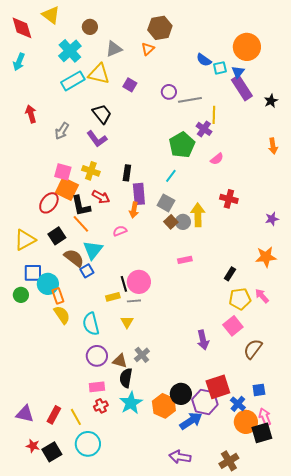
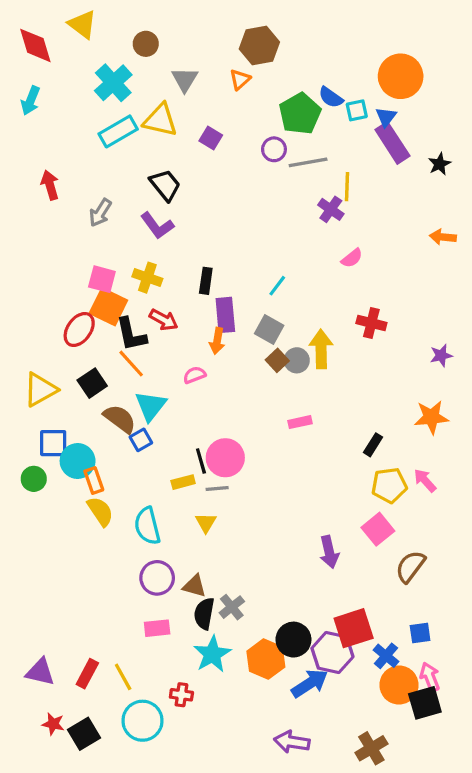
gray triangle: (114, 49) -> (185, 80), turned -36
green pentagon: (182, 145) -> (300, 114), moved
orange arrow: (273, 146) -> (443, 237), turned 105
gray cross: (142, 355) -> (232, 607), moved
red cross: (101, 406) -> (181, 695), moved, turned 32

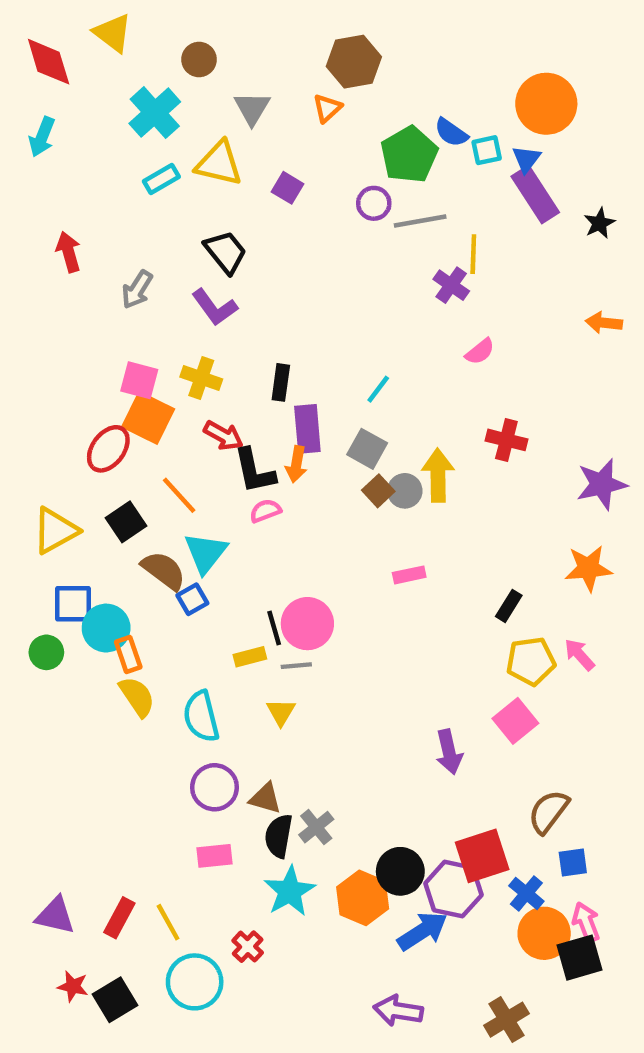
cyan rectangle: (118, 131) -> (161, 179), size x0.7
black L-shape: (131, 334) -> (254, 471), moved
purple star: (441, 355) -> (602, 484), size x1.6
brown semicircle: (410, 567) -> (549, 812), moved
red cross: (181, 695) -> (248, 947), turned 35

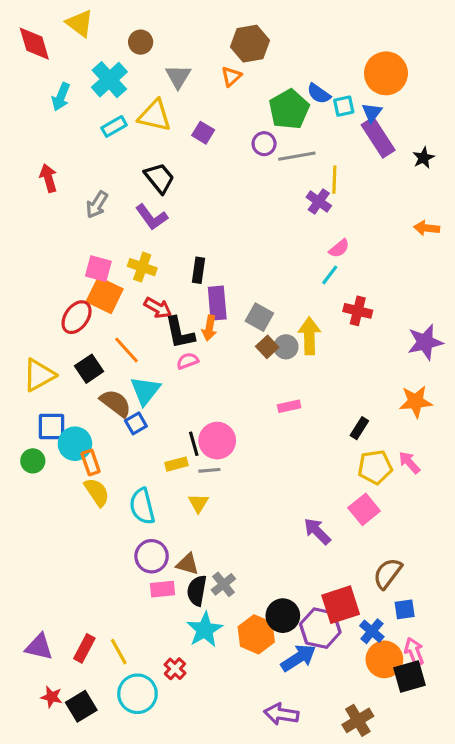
cyan arrow: (42, 137) -> (61, 97), moved
cyan line: (378, 389) -> (330, 275), moved
purple arrow: (449, 752) -> (317, 531), turned 148
pink rectangle: (214, 856) -> (162, 589), moved

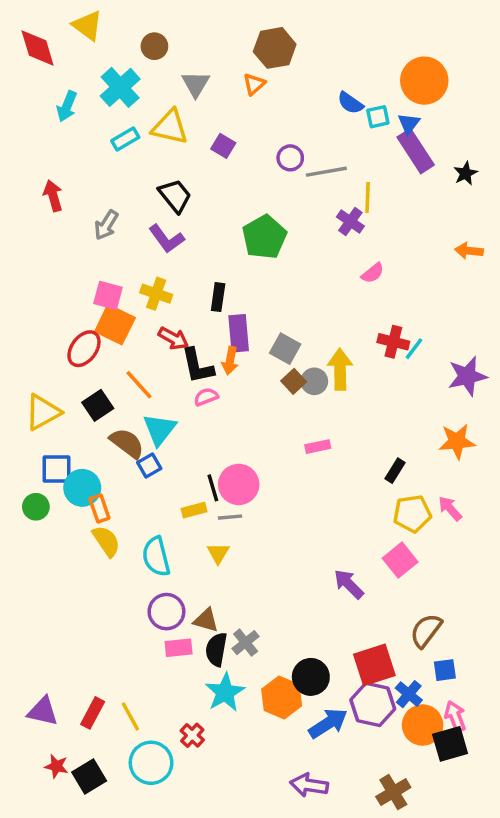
green pentagon: (289, 109) -> (264, 237), moved
cyan line: (330, 275) -> (414, 349), moved
purple hexagon: (320, 628) -> (373, 704), moved

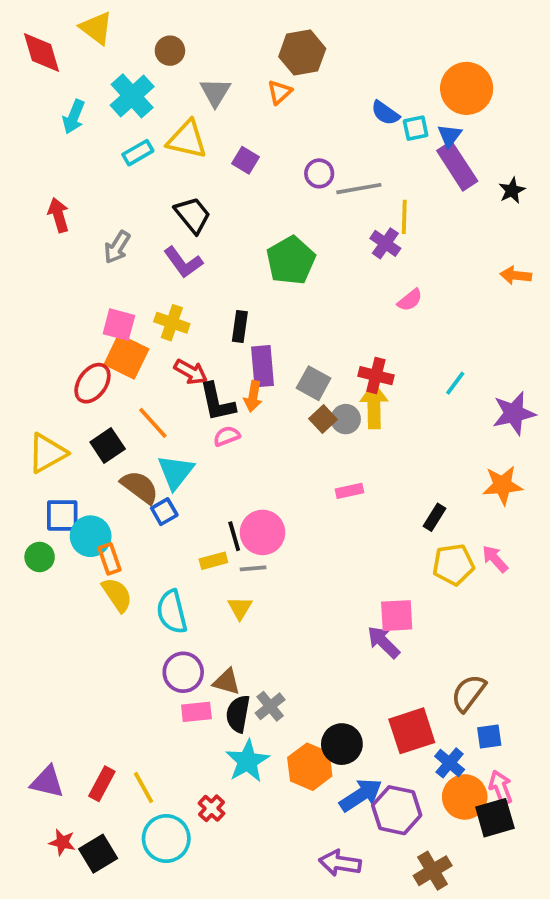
red cross: (393, 342) -> (376, 376), moved
pink square: (400, 560) -> (397, 616), moved, turned 36
purple hexagon: (373, 704) -> (397, 810), moved

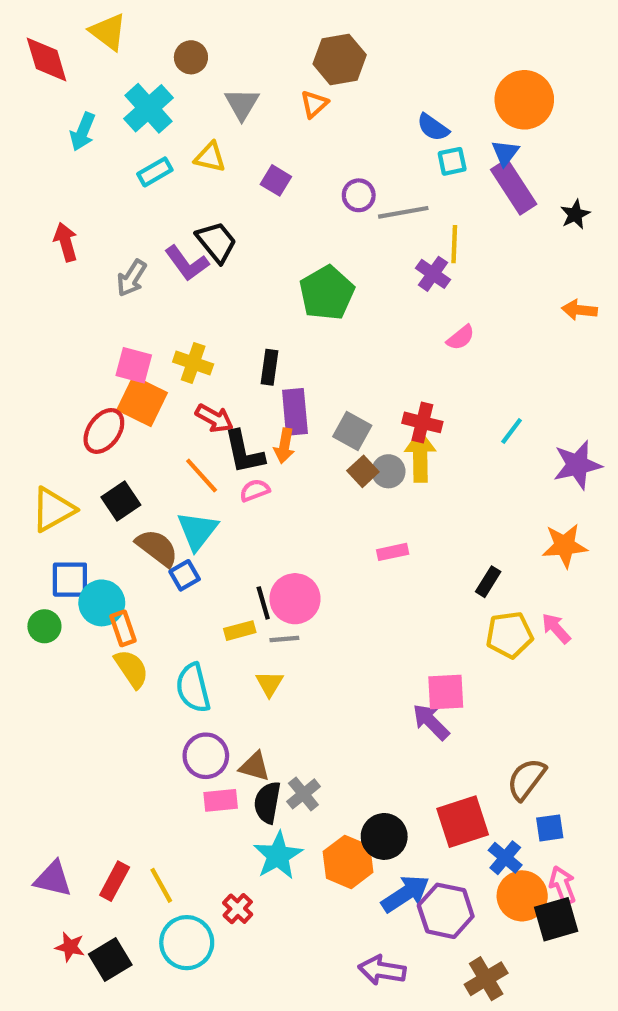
cyan square: (416, 128) -> (452, 161), moved
yellow triangle: (187, 139) -> (210, 157), size x0.7
purple L-shape: (183, 262) -> (187, 263), moved
orange line: (153, 423) -> (202, 476), moved

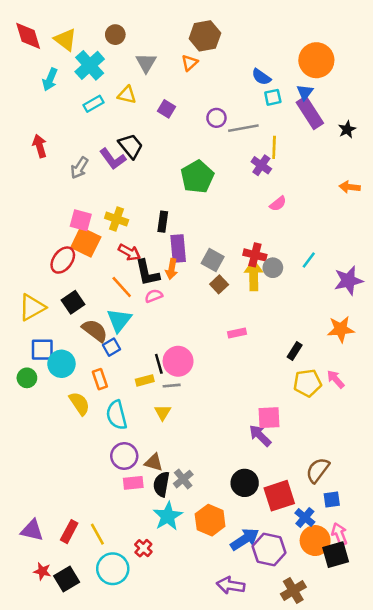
yellow triangle: (108, 32) -> (65, 40), moved
gray circle: (388, 471) -> (273, 268), moved
orange rectangle: (123, 628) -> (100, 379), moved
black circle: (384, 836) -> (245, 483), moved

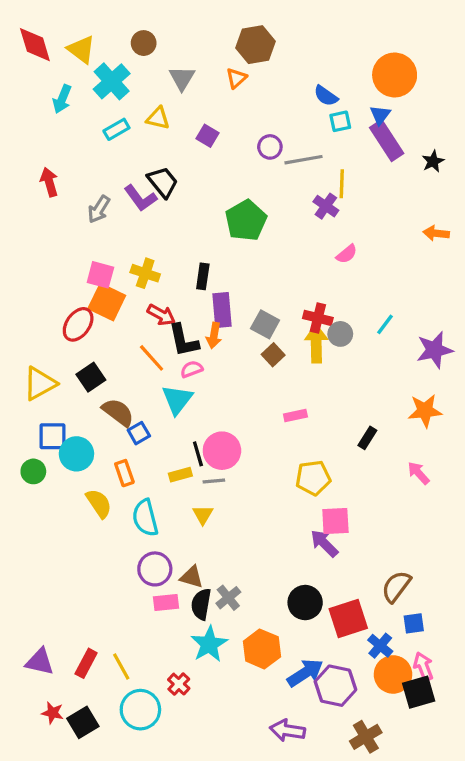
cyan triangle: (119, 320) -> (177, 400), moved
yellow pentagon: (307, 383) -> (313, 478), moved

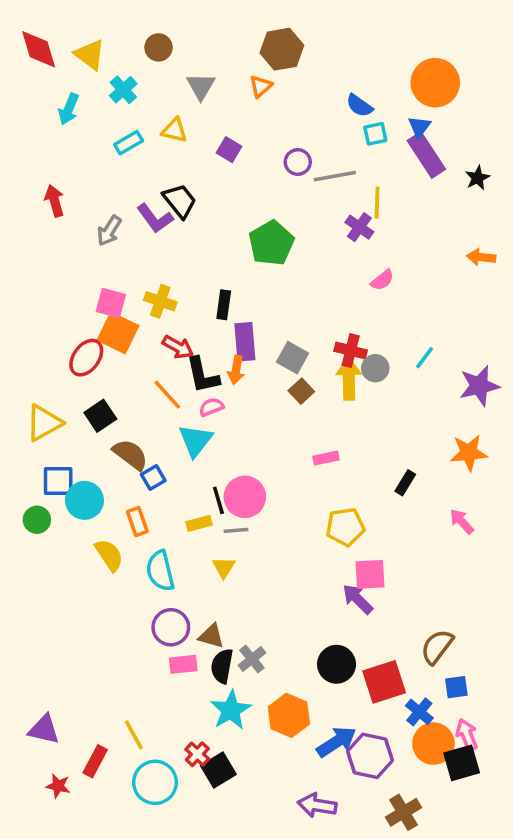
cyan cross: (112, 81) -> (123, 90), size x0.7
red rectangle: (86, 663) -> (95, 761), moved
black square: (83, 722) -> (218, 770), moved

